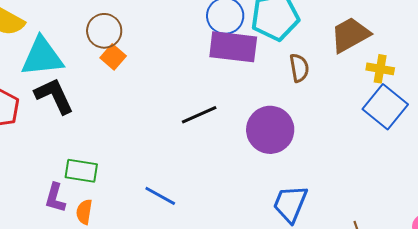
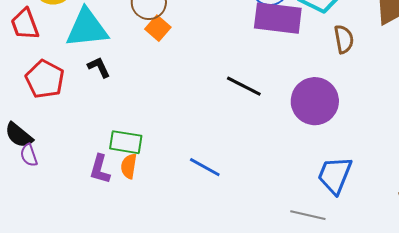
black L-shape: (54, 96) -> (99, 67), size x0.6
black line: (199, 115) -> (244, 86), turned 51
orange semicircle: (84, 212) -> (129, 166), moved

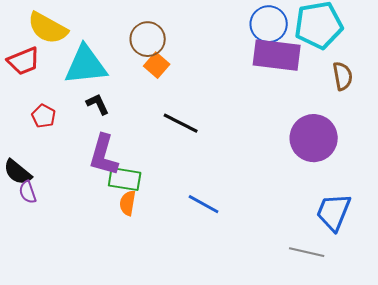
red trapezoid: (25, 24) -> (24, 61), turned -92
red pentagon: (45, 79) -> (44, 116), size x0.6
black line: (244, 86) -> (181, 123), moved
purple L-shape: (100, 169) -> (104, 155), moved, size x1.4

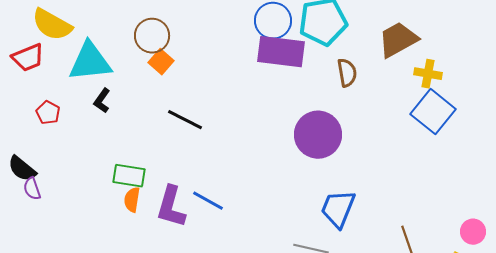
black L-shape: (98, 104) -> (102, 101), turned -120
purple L-shape: (104, 155) -> (171, 207), moved

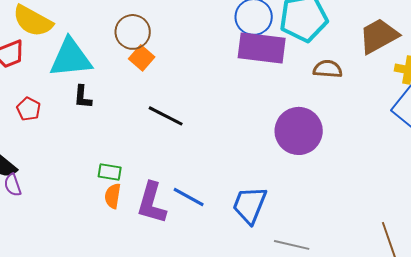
brown semicircle: (347, 73) -> (328, 69), turned -76
black L-shape: (102, 101) -> (83, 97), turned -30
green rectangle: (129, 176) -> (110, 172), size x0.7
blue trapezoid: (338, 209) -> (250, 205), moved

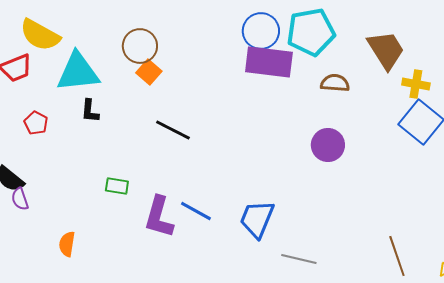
brown trapezoid: (379, 36) -> (386, 50), turned 87
purple circle: (299, 131) -> (328, 145), moved, size x0.7
orange semicircle: (113, 196) -> (67, 244), moved

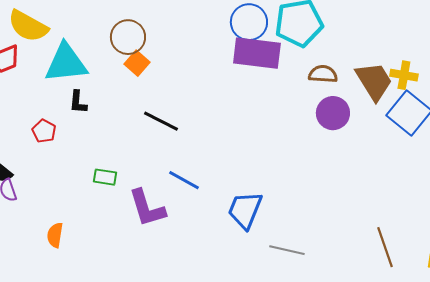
brown trapezoid: (386, 50) -> (374, 81), moved
red pentagon: (36, 123) -> (44, 131), moved
purple circle: (328, 145) -> (333, 113), moved
blue line: (196, 211) -> (184, 180), moved
purple L-shape: (159, 217) -> (147, 208), turned -33

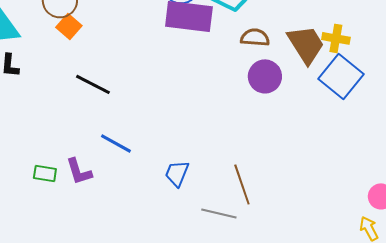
green rectangle: (105, 177) -> (45, 173), moved
purple L-shape: (147, 208) -> (79, 171), size x0.7
blue trapezoid: (245, 210) -> (177, 173), size x0.7
brown line: (385, 247) -> (242, 184), moved

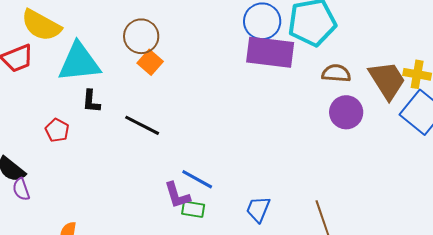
black line: (93, 84) -> (142, 125), moved
purple L-shape: (79, 171) -> (177, 195), moved
green rectangle: (45, 173) -> (193, 209), moved

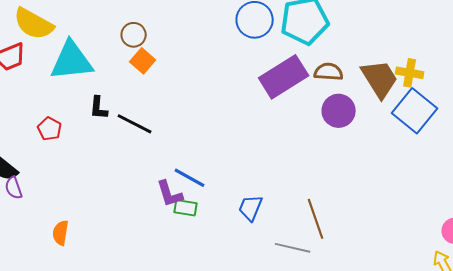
brown circle: (141, 36) -> (134, 35), size x0.7
purple rectangle: (270, 52) -> (284, 77), moved, turned -39
black L-shape: (91, 101) -> (99, 108), moved

